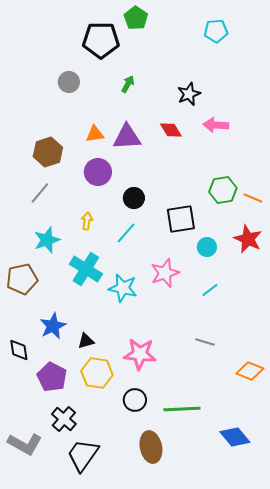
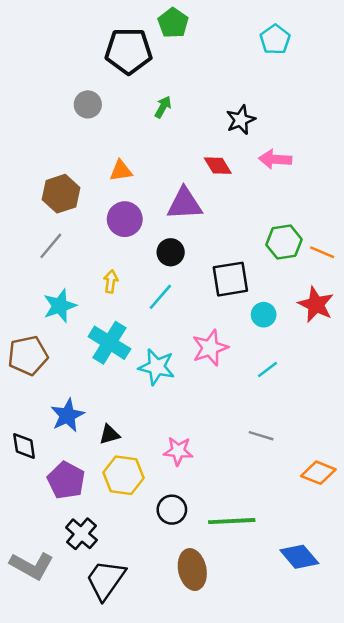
cyan pentagon: (216, 31) -> (275, 39), turned -30
purple triangle: (127, 137) -> (185, 204), moved
pink star: (140, 354) -> (178, 451), size x0.7

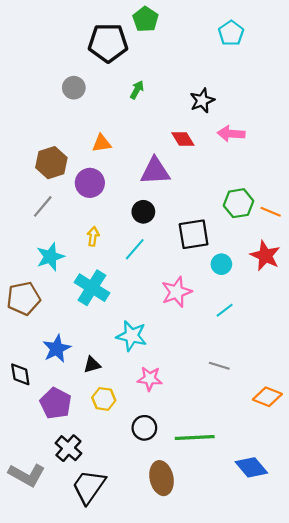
purple circle: (125, 219) -> (90, 183), moved
cyan star: (157, 367) -> (132, 336), moved
yellow hexagon: (123, 475) -> (104, 399), size x0.7

